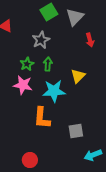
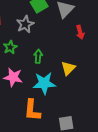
gray star: (41, 40) -> (25, 24), moved
green star: (27, 64) -> (10, 47), moved

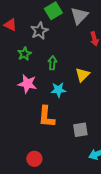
cyan star: (44, 83) -> (58, 90), size x0.7

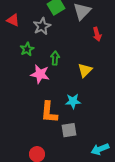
pink star: (27, 84) -> (40, 74), moved
cyan star: (58, 90) -> (73, 101), moved
gray square: (80, 130) -> (69, 130), moved

